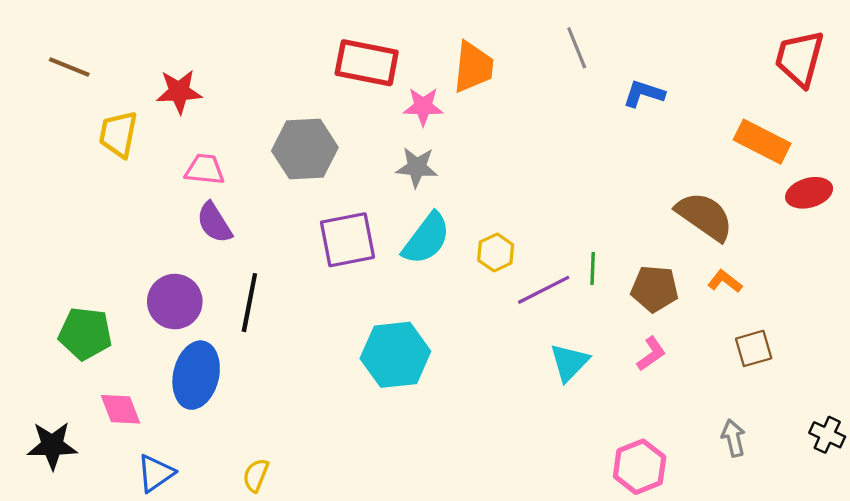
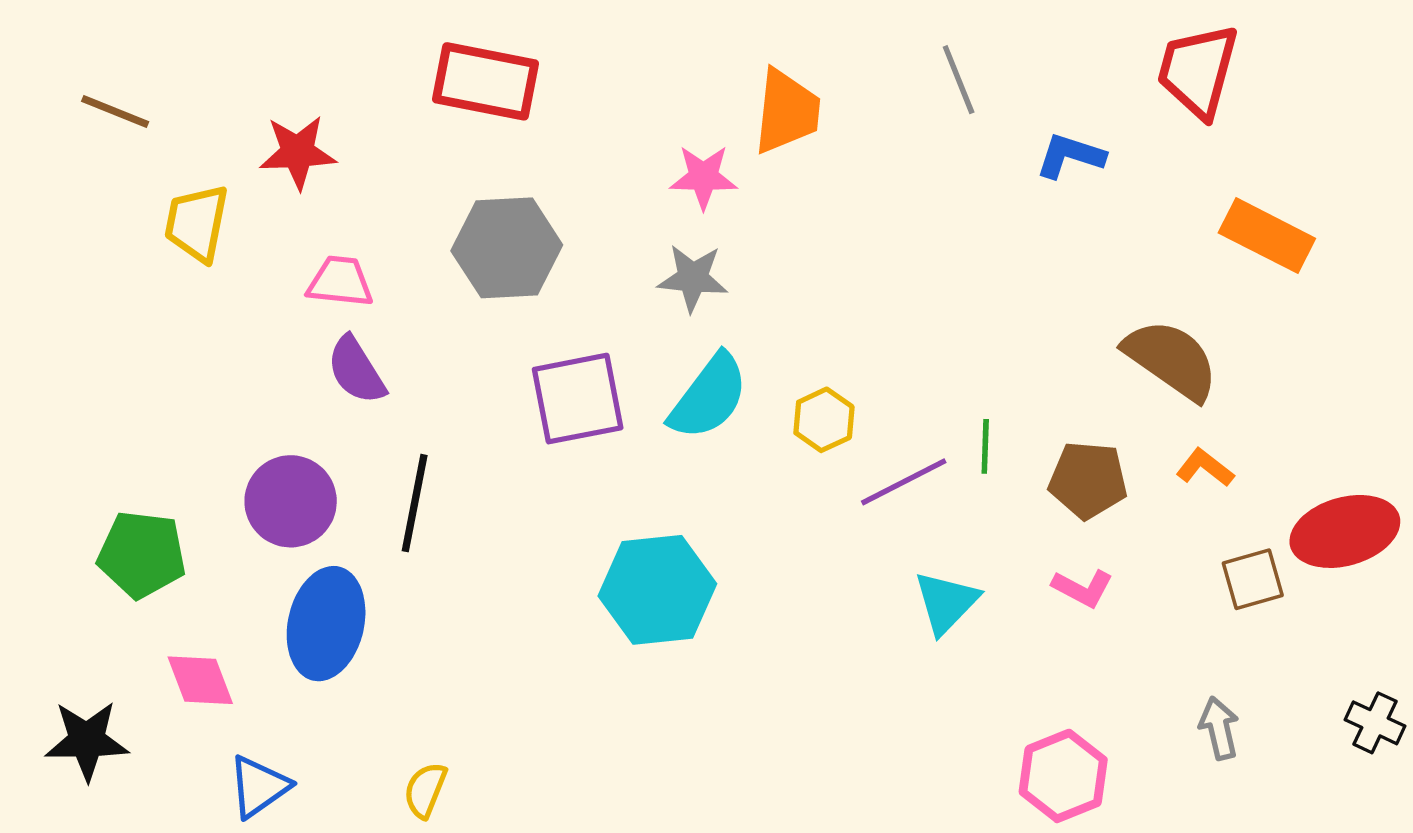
red trapezoid: (799, 58) -> (1198, 71), moved
red rectangle: (367, 63) -> (486, 81), moved
red ellipse: (809, 193) -> (1345, 531), moved, size x1.4
pink L-shape: (651, 354) -> (1083, 588), turned 63

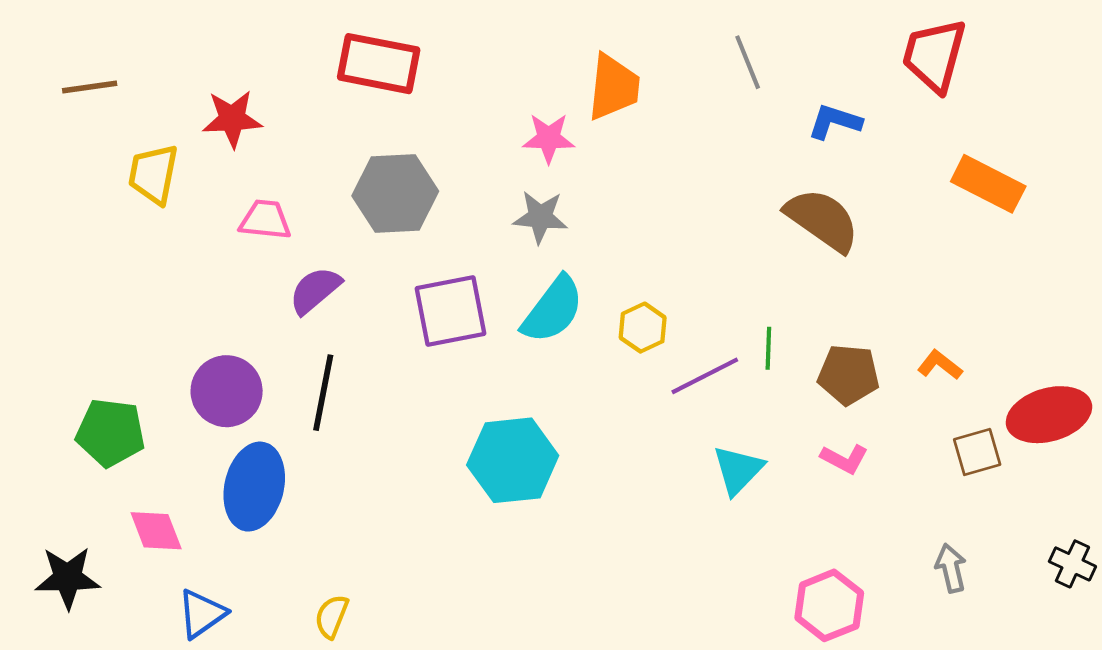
brown line: (115, 112) -> (90, 87), turned -30
brown semicircle: (1171, 360) -> (822, 220), moved
purple semicircle: (356, 370) -> (315, 290), moved, turned 82

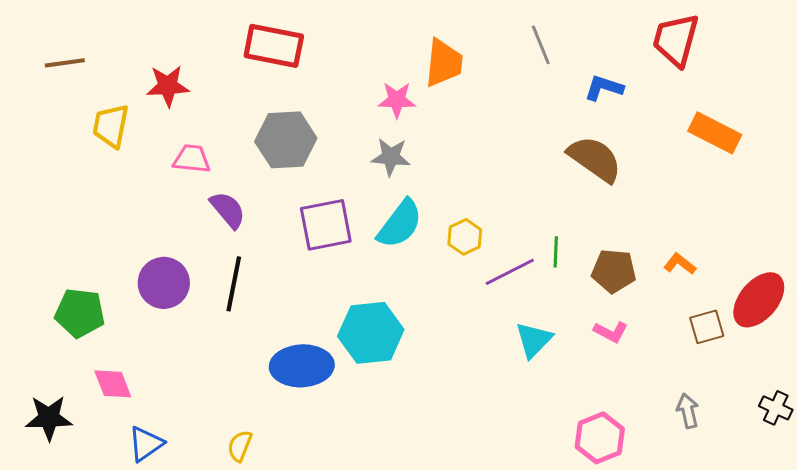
purple semicircle: (315, 290) -> (228, 210), turned 90
red ellipse: (1049, 415) -> (759, 300), turned -34
blue ellipse: (254, 487) -> (302, 366), moved, turned 74

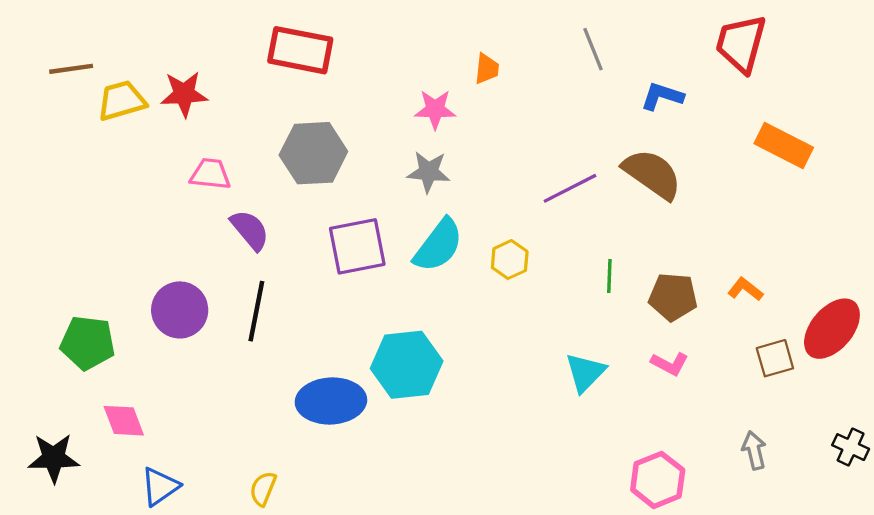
orange trapezoid: (444, 63) -> (487, 69), size x0.6
yellow trapezoid: (111, 126) -> (122, 101), moved, turned 63
purple line: (510, 272) -> (570, 188), moved

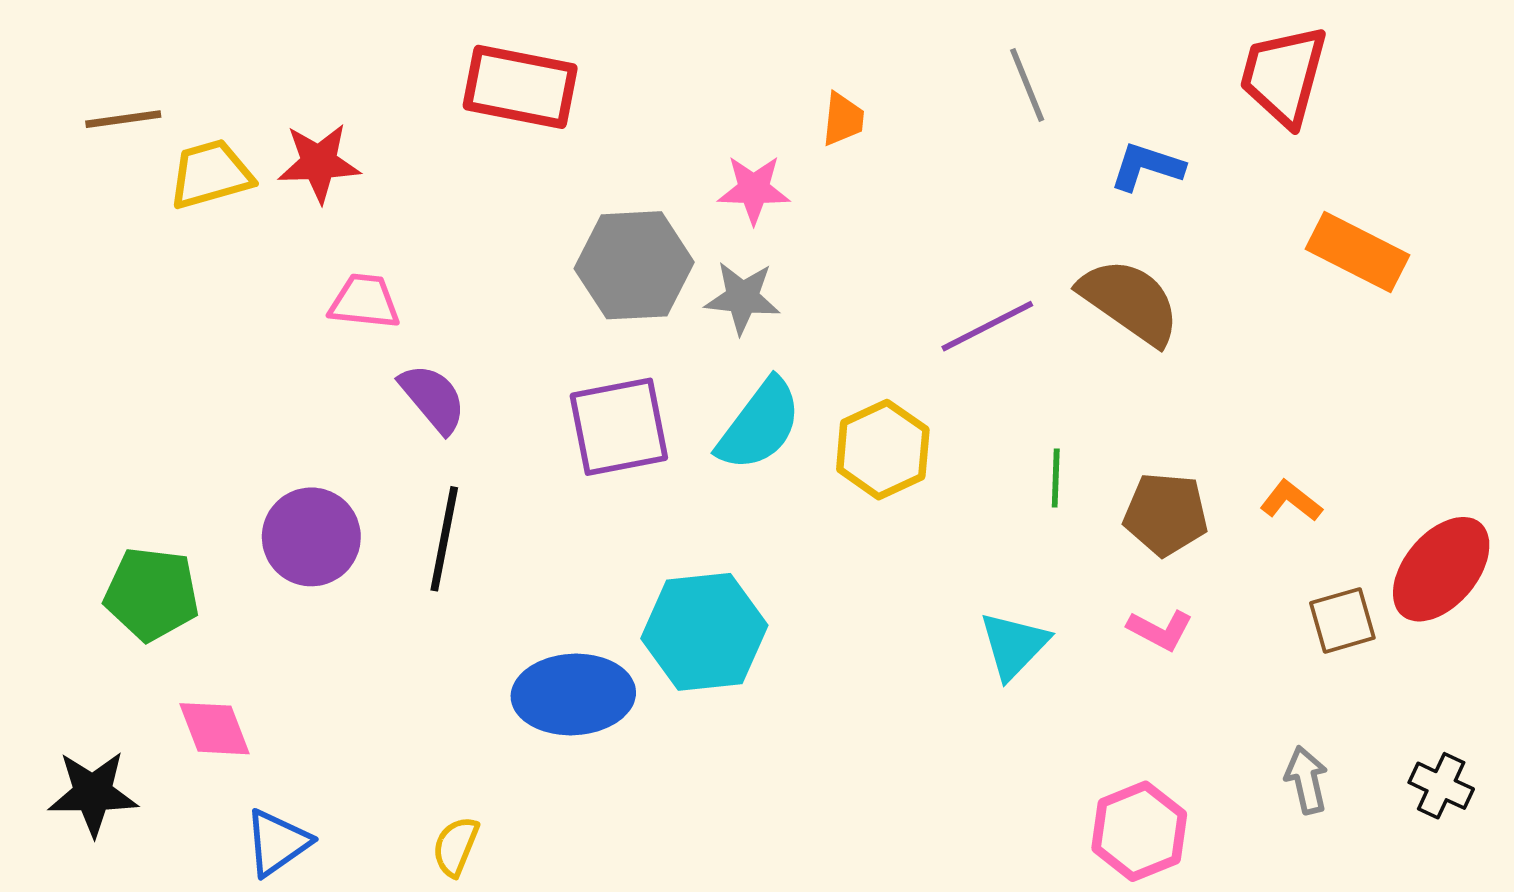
gray hexagon: (313, 153) -> (634, 265), moved
yellow hexagon: (510, 260) -> (883, 450), size x1.4
black cross: (851, 447) -> (1441, 786), moved

